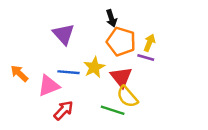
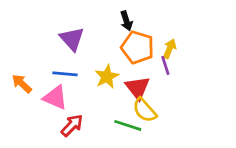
purple line: (146, 57) -> (165, 65), turned 56
blue line: (68, 72) -> (65, 74), moved
pink triangle: (49, 86) -> (55, 98), turned 45

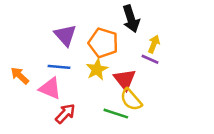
black arrow: (126, 21) -> (131, 19), moved, size x1.5
orange pentagon: (138, 47) -> (103, 43), moved
purple line: (165, 65) -> (150, 59), turned -48

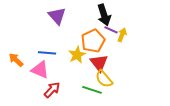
purple triangle: (65, 35) -> (57, 16), moved
orange pentagon: (103, 43) -> (93, 41), moved, turned 30
purple line: (150, 59) -> (111, 30), moved

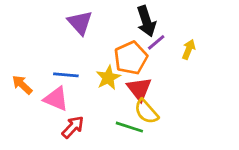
purple line: (111, 30) -> (156, 42), turned -64
yellow arrow: (122, 35) -> (189, 49), moved

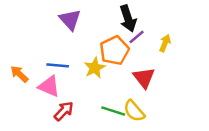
red triangle: (139, 89) -> (144, 78), moved
yellow semicircle: (146, 112) -> (134, 111), moved

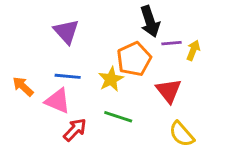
purple triangle: (70, 20) -> (66, 32), moved
purple line: (137, 37) -> (172, 43), moved, turned 35
green line: (113, 111) -> (118, 117), moved
yellow semicircle: (134, 111) -> (182, 134), moved

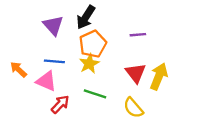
black arrow: (150, 21) -> (86, 17), moved, turned 50
yellow arrow: (193, 50) -> (159, 76), moved, size x1.6
orange pentagon: (134, 59) -> (93, 44), moved
yellow semicircle: (182, 134) -> (133, 108), moved

